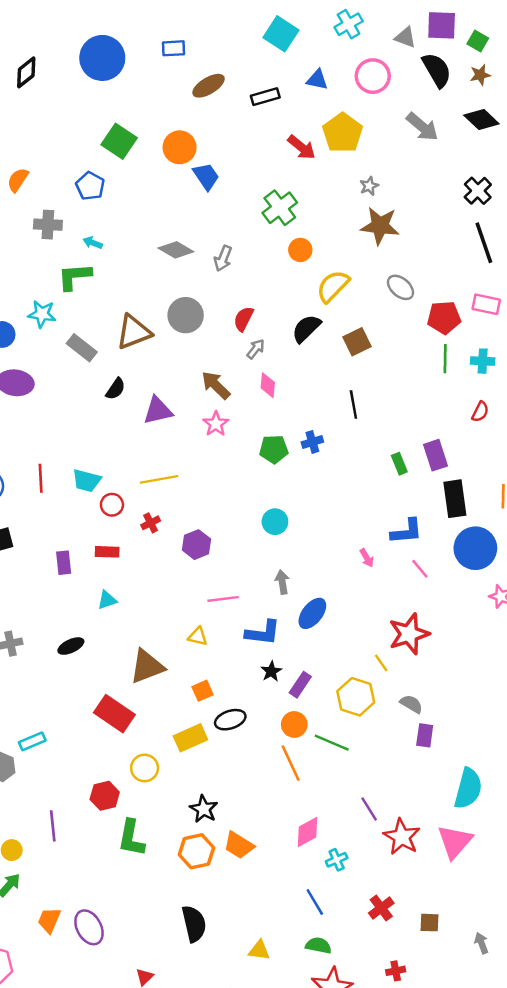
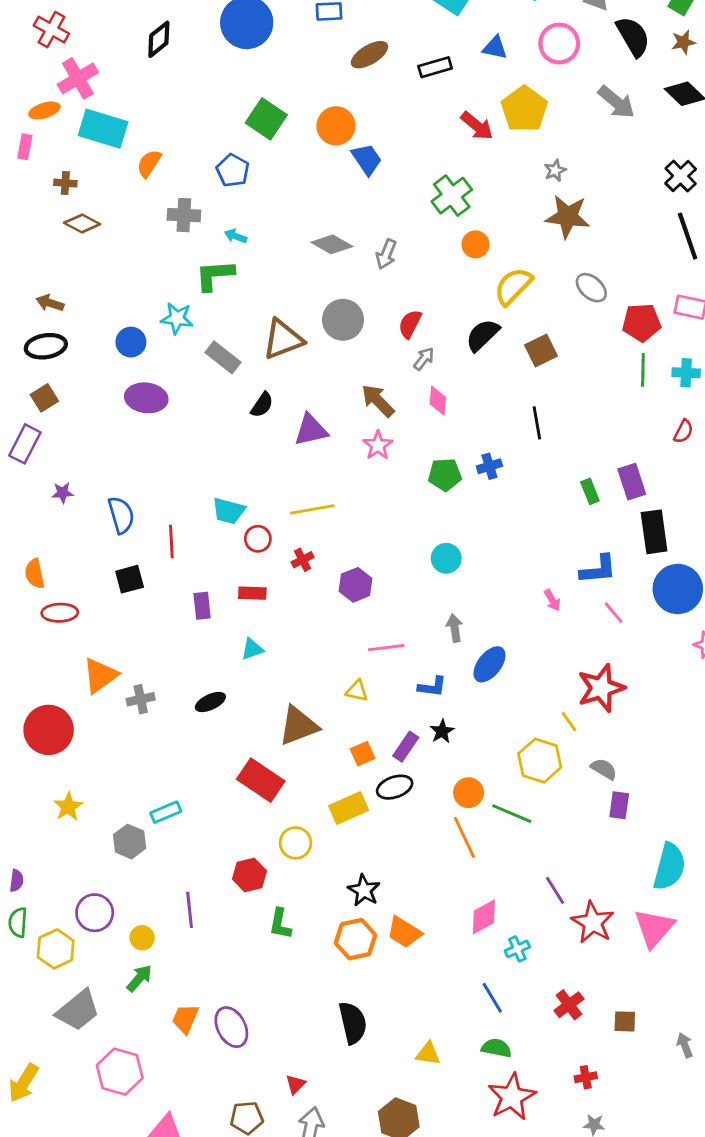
red line: (41, 478) -> (171, 542), moved
blue L-shape: (263, 633) -> (432, 687), size x0.7
purple rectangle: (300, 685) -> (406, 747), moved
green L-shape: (131, 838) -> (280, 924), size x0.7

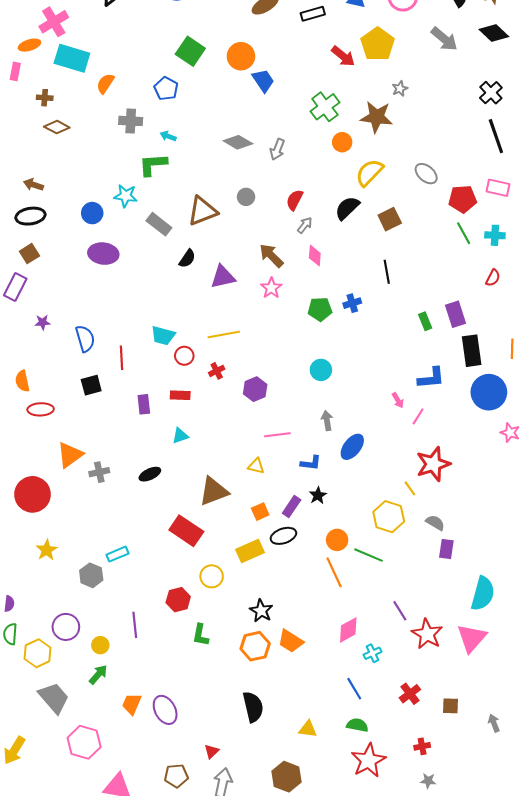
brown star: (568, 217) -> (377, 117), moved
gray circle: (343, 320) -> (246, 197), size x0.6
green line: (643, 370) -> (464, 233), turned -30
pink line: (614, 613) -> (418, 416), moved, turned 72
gray trapezoid: (78, 1010) -> (54, 698), turned -92

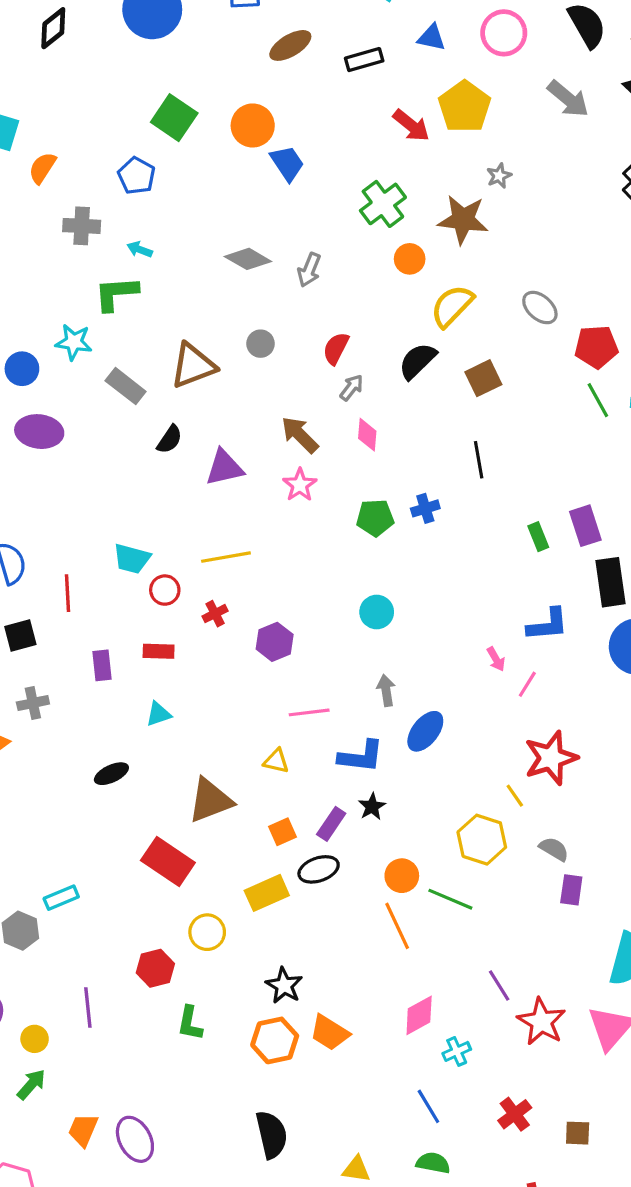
blue L-shape: (311, 463) -> (361, 756), size x1.4
gray cross: (99, 472) -> (33, 703), moved

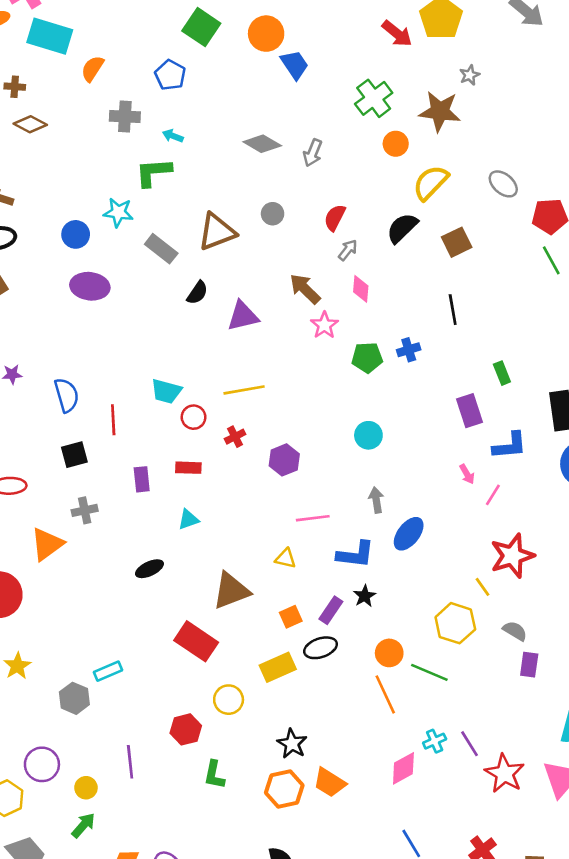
pink star: (300, 485) -> (324, 325), moved
purple rectangle: (585, 526) -> (470, 411), moved
cyan cross: (457, 1051) -> (435, 741), moved

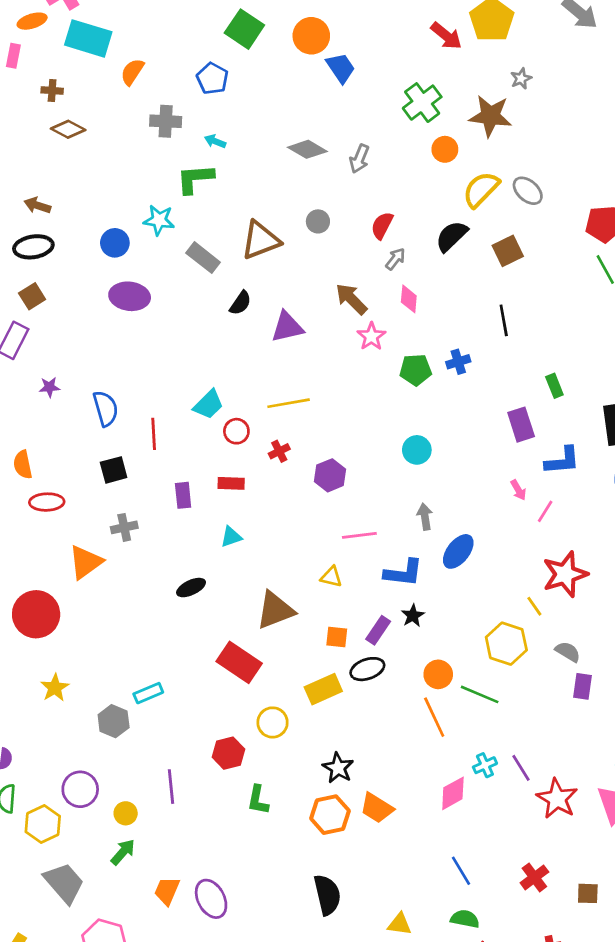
gray ellipse: (503, 184) -> (528, 191), moved
cyan trapezoid: (166, 391) -> (208, 404), turned -60
orange square: (291, 617) -> (337, 637), turned 30

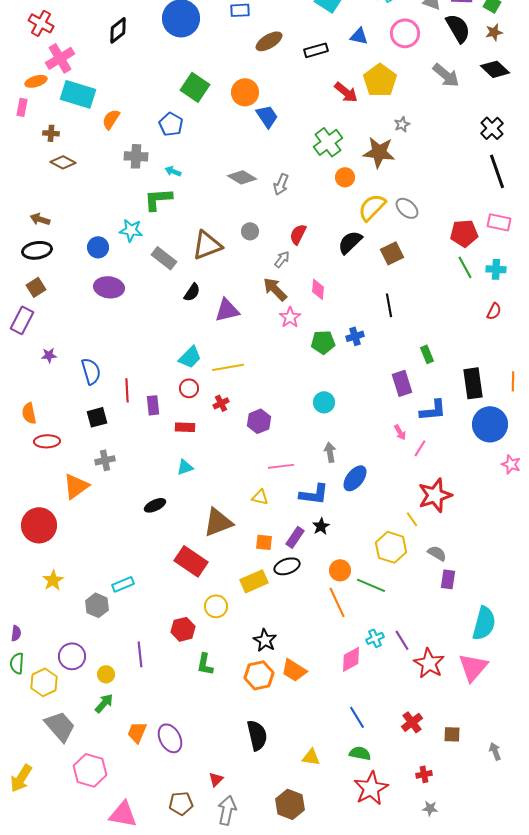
gray arrow: (395, 259) -> (282, 259), moved
cyan trapezoid: (208, 404) -> (190, 357), moved
purple rectangle: (183, 495) -> (153, 405), moved

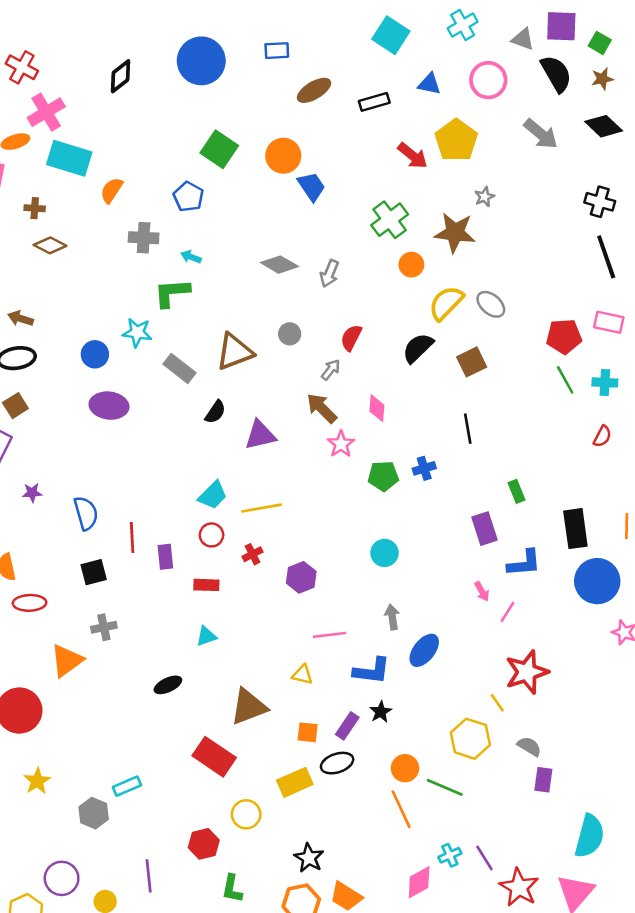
black cross: (492, 128) -> (600, 202), turned -30

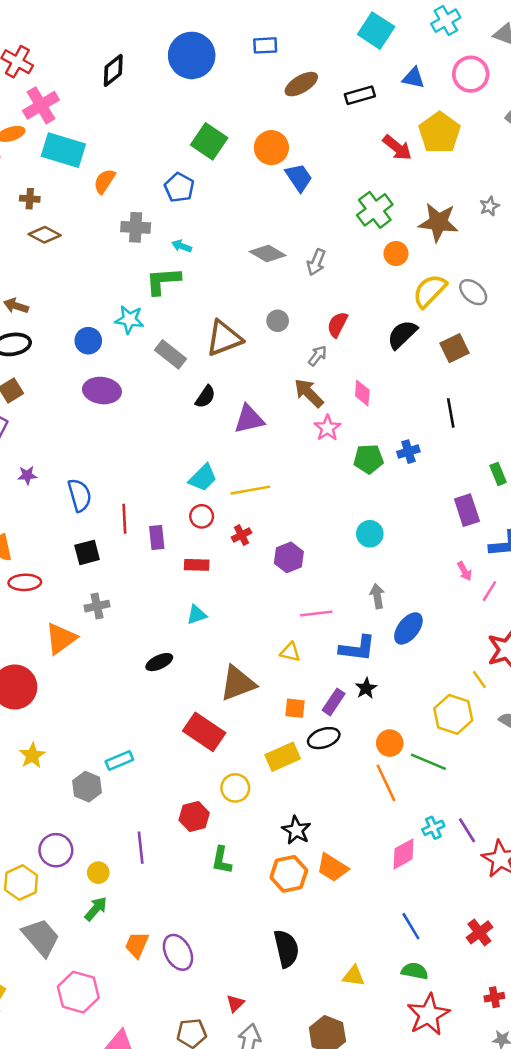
gray star: (484, 197) -> (489, 206), moved

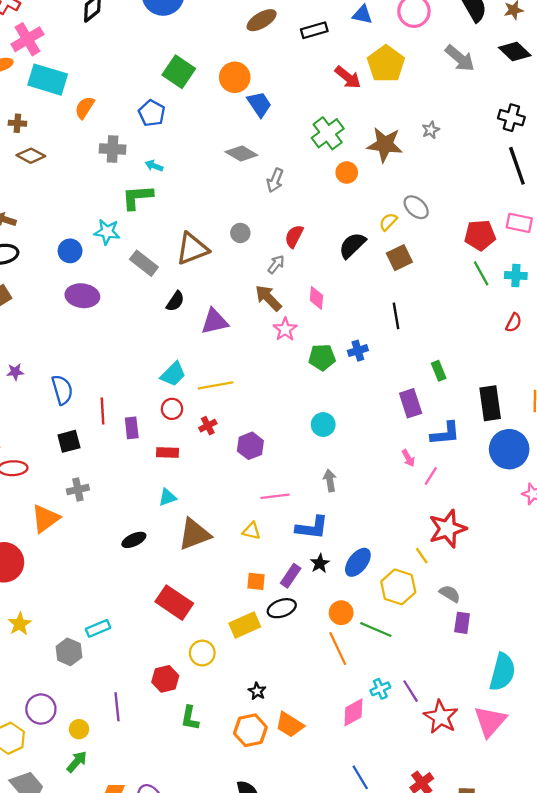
gray diamond: (268, 253) -> (241, 153), moved
yellow semicircle: (430, 291) -> (388, 222), moved, size x0.6
blue ellipse: (408, 628) -> (358, 562), moved
brown triangle: (238, 683) -> (194, 534), moved
black star: (296, 830) -> (257, 691), size x0.7

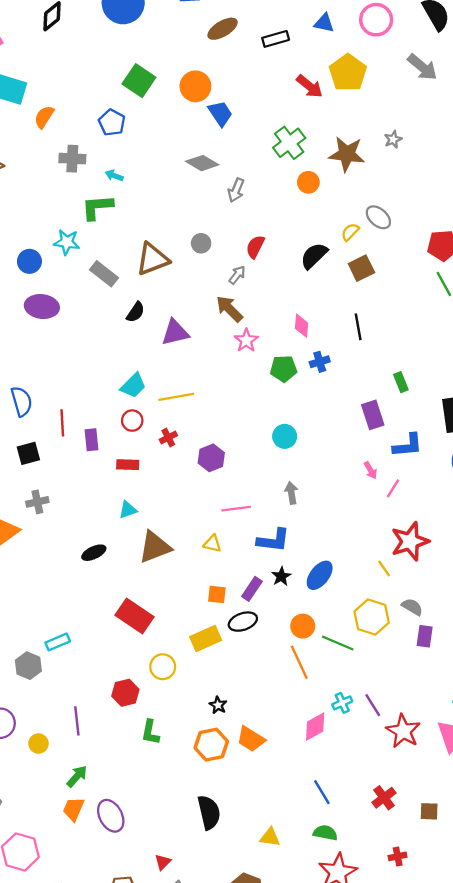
pink diamond: (316, 298) -> (302, 326), moved
yellow hexagon: (398, 587) -> (372, 617), moved
green arrow: (77, 762) -> (77, 776), moved

